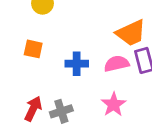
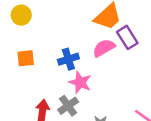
pink star: (114, 105) -> (80, 82), moved

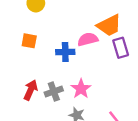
pink semicircle: (104, 48) -> (88, 39), moved
pink star: (80, 82) -> (81, 89), moved

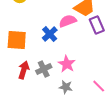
orange square: (29, 41) -> (17, 40), moved, size x1.5
blue cross: (65, 52) -> (50, 34), turned -35

